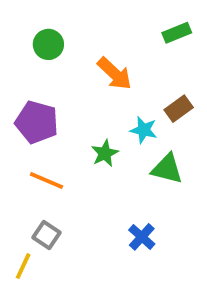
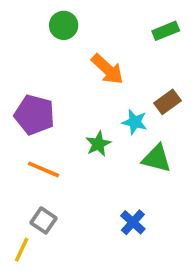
green circle: (48, 44) -> (64, 25), moved

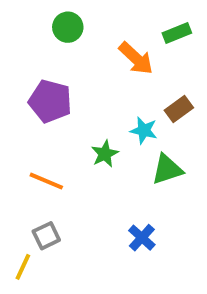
orange arrow: (107, 69) -> (136, 58), moved
purple pentagon: (34, 115) -> (50, 101), moved
green triangle: (157, 158) -> (167, 169), turned -32
gray square: (44, 220) -> (46, 236), turned 30

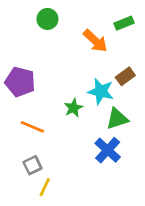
purple pentagon: (50, 101) -> (20, 82), moved
cyan star: (144, 130) -> (101, 91), size x1.4
blue cross: (142, 238) -> (108, 150), moved, size x1.4
yellow line: (23, 267) -> (45, 187), moved

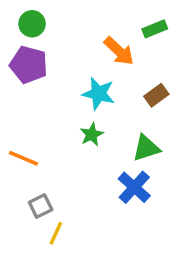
green circle: (47, 19) -> (32, 24), moved
purple pentagon: (20, 82) -> (29, 65), moved
cyan star: (101, 91) -> (98, 94), moved
orange line: (32, 127) -> (24, 158), moved

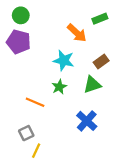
green triangle: (146, 148) -> (92, 85), moved
orange line: (24, 158) -> (35, 102), moved

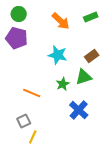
orange arrow: (77, 33) -> (61, 21), moved
green star: (59, 87) -> (63, 84), moved

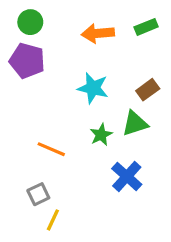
orange arrow: (61, 21) -> (98, 33), turned 132

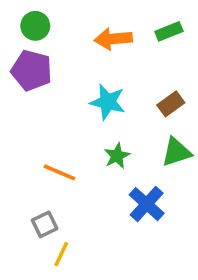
green triangle: (135, 123) -> (176, 152), moved

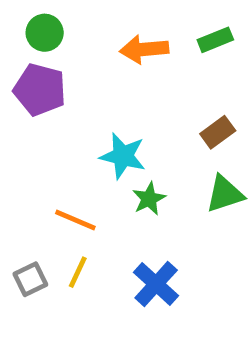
cyan star: (108, 102) -> (123, 156), moved
blue cross: (147, 204) -> (156, 284), moved
gray square: (45, 224) -> (30, 279), moved
yellow line: (61, 254) -> (78, 272), moved

